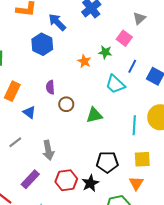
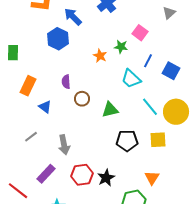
gray triangle: (139, 18) -> (169, 13), moved
cyan line: (134, 125) -> (150, 107), moved, turned -42
yellow square: (142, 159) -> (158, 140), moved
black pentagon: (107, 162) -> (127, 141), moved

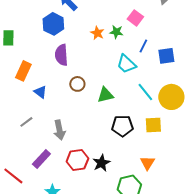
orange star: (100, 56) -> (97, 33), moved
blue square: (171, 71) -> (166, 56), turned -36
purple semicircle: (66, 82) -> (61, 55), moved, size x1.5

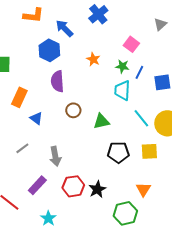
green star: (116, 32) -> (122, 66), moved
cyan trapezoid: (126, 64) -> (122, 90), turned 50

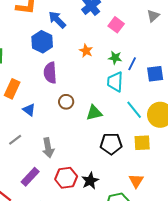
pink square: (131, 44) -> (116, 25), moved

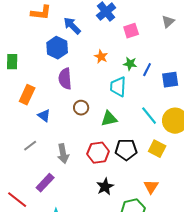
pink square: (116, 25) -> (131, 31), turned 35
cyan trapezoid: (115, 82) -> (118, 87), moved
yellow square: (142, 143) -> (157, 149), turned 30
red hexagon: (66, 178) -> (98, 153), moved

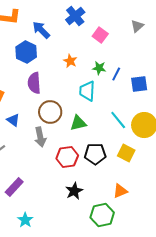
pink square: (131, 31) -> (100, 35), turned -35
brown circle: (81, 108) -> (50, 112), size x1.5
gray arrow: (63, 154) -> (40, 137), moved
orange triangle: (151, 187) -> (120, 191), turned 35

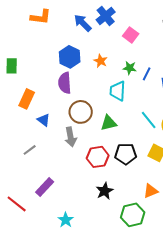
blue arrow: (41, 30) -> (83, 23), moved
blue hexagon: (26, 52) -> (70, 57), moved
cyan star: (25, 220) -> (66, 220), moved

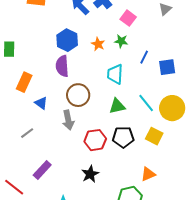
green star: (130, 68) -> (121, 41), moved
green triangle: (109, 123) -> (117, 106), moved
black star: (105, 191) -> (90, 174), moved

